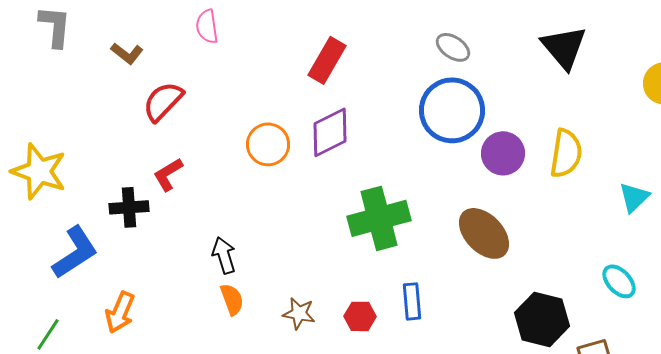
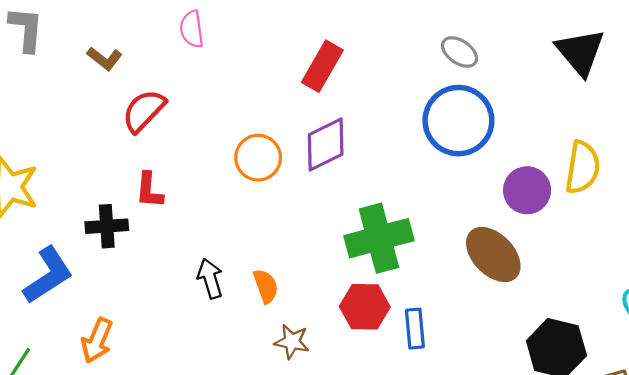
purple circle: (503, 153) -> (527, 190), moved
red L-shape: (168, 174) -> (149, 190), turned -54
orange semicircle: (232, 299) -> (266, 286), moved
red hexagon: (360, 316) -> (365, 307), moved, size x1.4

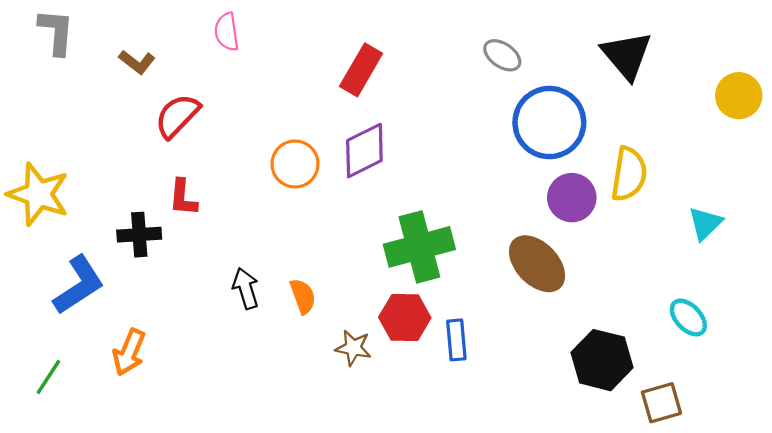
blue circle: (458, 121) -> (549, 123), moved
brown star: (292, 342) -> (353, 348), moved

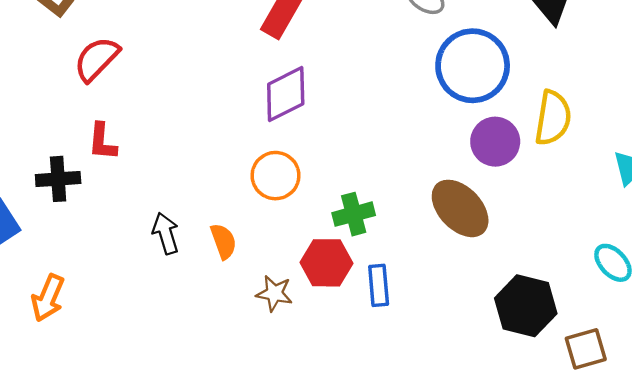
orange circle: (295, 164) -> (276, 176), moved
green cross: (419, 247) -> (354, 214), moved, size x0.6

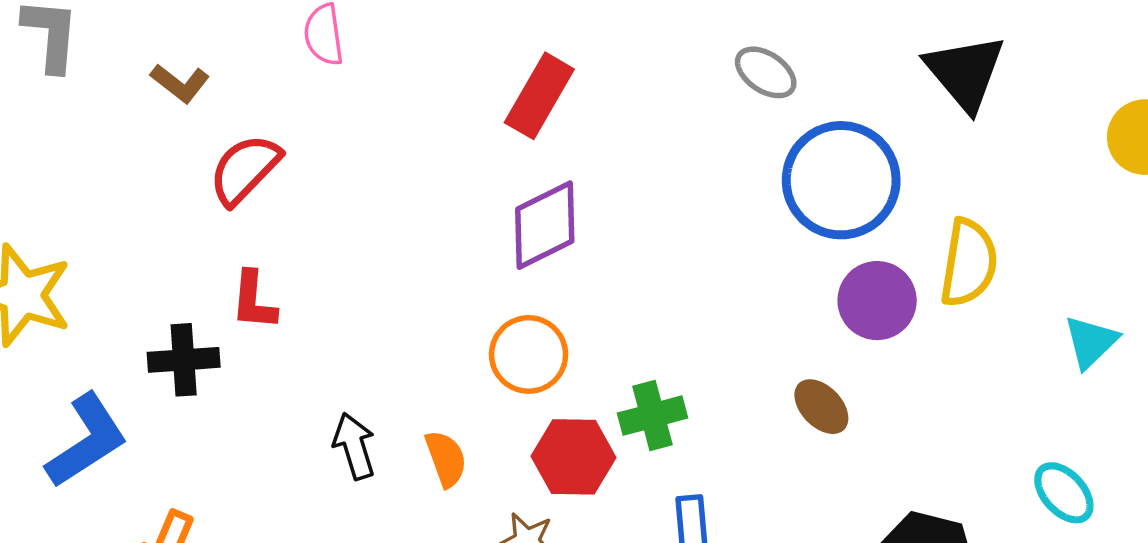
brown ellipse: (460, 208) -> (821, 407), size x0.6
red hexagon: (326, 263) -> (573, 457), moved

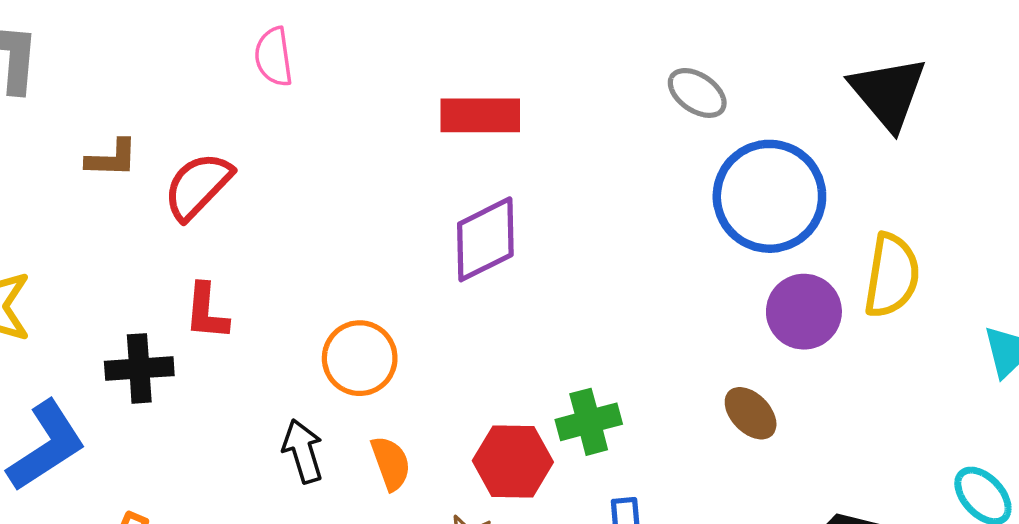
brown L-shape: (180, 83) -> (112, 158), moved, turned -36
red rectangle: (539, 96) -> (480, 115), turned 60
orange circle: (529, 354) -> (360, 358), moved

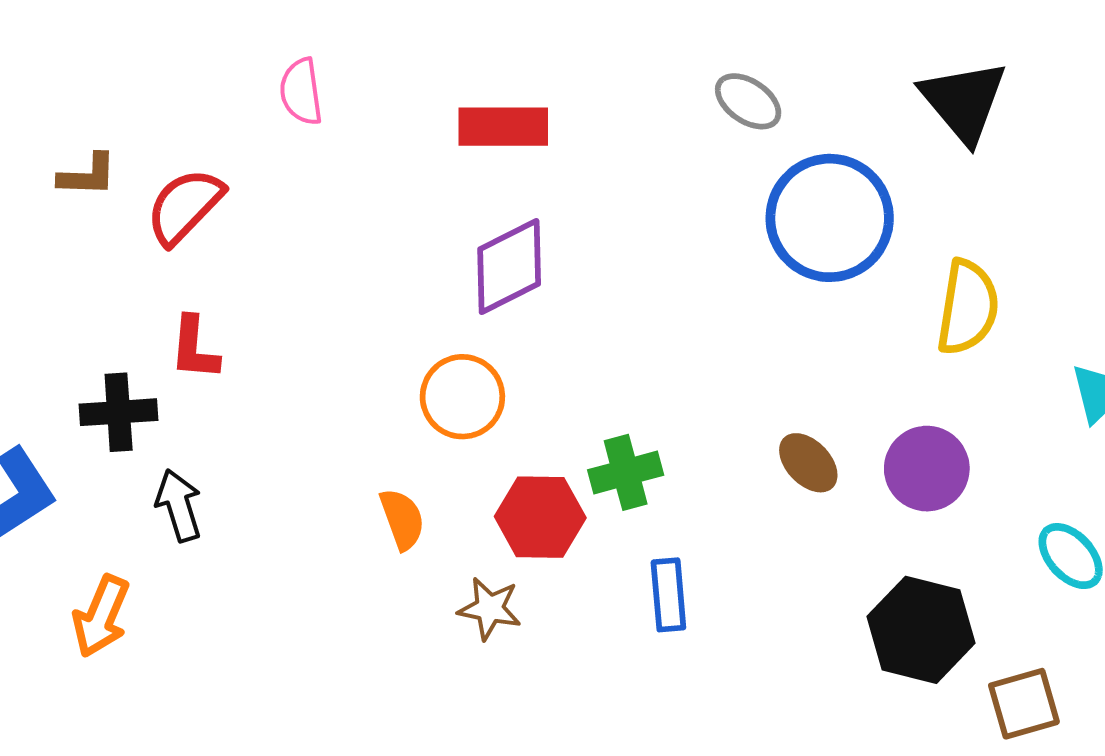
pink semicircle: (274, 57) -> (301, 92), moved
purple circle: (804, 312) -> (927, 469), moved
orange circle: (360, 358) -> (462, 397), moved
black arrow: (303, 451) -> (179, 505), moved

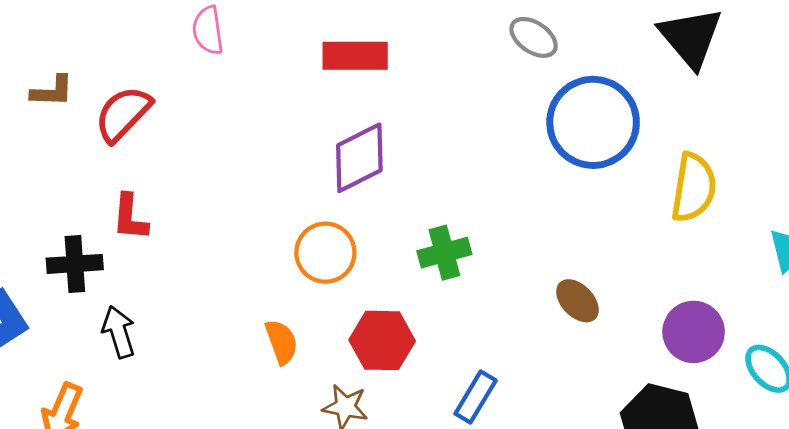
purple circle: (927, 469) -> (694, 332), moved
green cross: (626, 472) -> (444, 253), moved
blue rectangle: (668, 595) -> (476, 397), turned 36

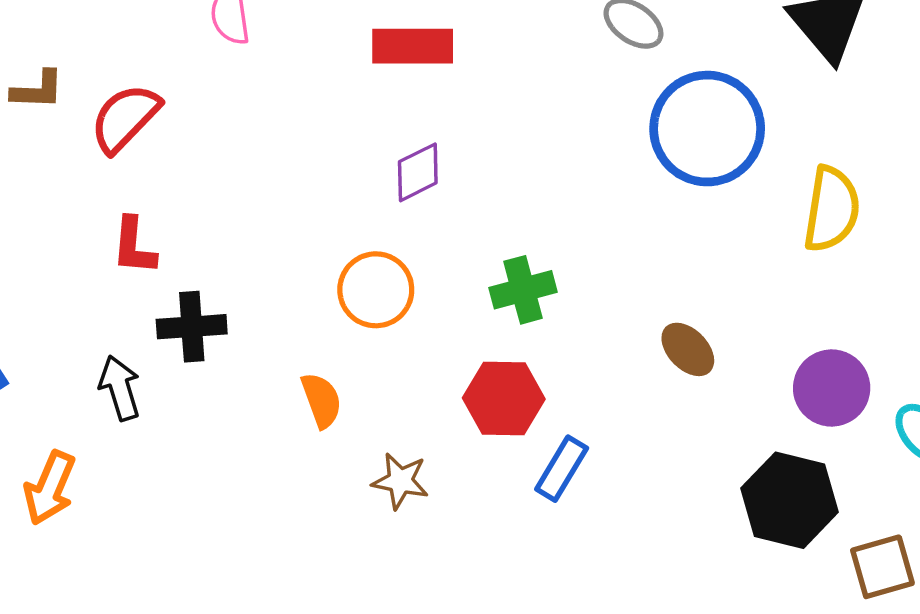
purple diamond: (359, 158) -> (418, 172), size x0.7
black cross: (75, 264) -> (192, 327), moved
red hexagon: (382, 340) -> (504, 399), moved

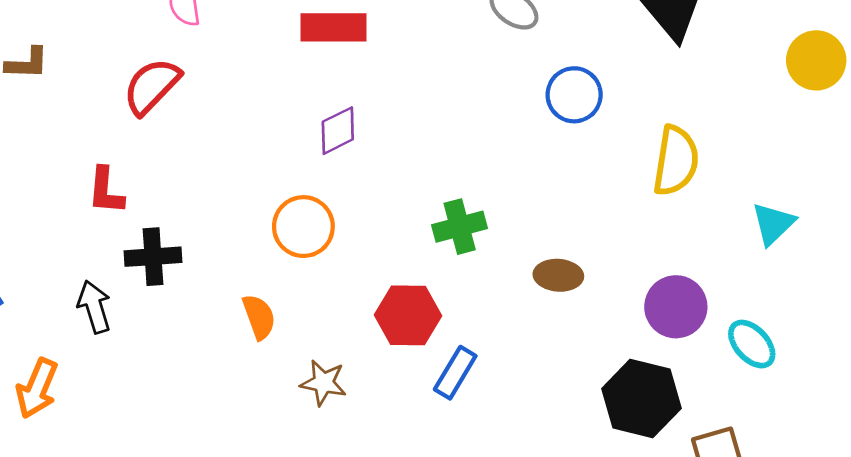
red semicircle: (125, 118) -> (152, 86), moved
blue circle: (707, 129) -> (574, 95), size x0.6
green cross: (523, 290) -> (460, 227), moved
brown ellipse: (688, 349) -> (558, 275), turned -42

